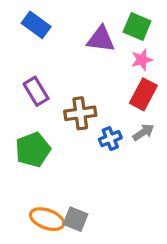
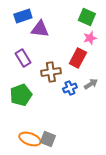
blue rectangle: (36, 25) -> (23, 16), turned -54
purple triangle: (101, 39) -> (40, 29), moved
red rectangle: (143, 94) -> (78, 58), moved

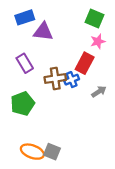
blue cross: (70, 88) -> (72, 80), moved

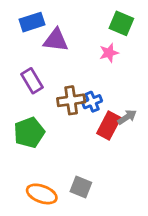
pink star: (98, 41) -> (109, 53), moved
red rectangle: (85, 63) -> (109, 125), moved
gray square: (52, 152) -> (81, 187), moved

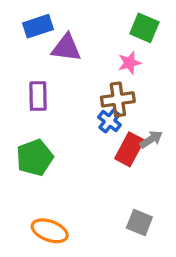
purple rectangle: (32, 81) -> (38, 96), turned 30
brown cross: (71, 100) -> (118, 99), moved
blue cross: (92, 102) -> (110, 121), turned -30
gray square: (81, 187) -> (139, 222), moved

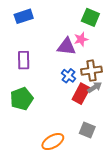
purple triangle: (66, 48) -> (66, 47), moved
brown cross: (118, 99) -> (91, 71), moved
gray square: (139, 222) -> (87, 130), moved
orange ellipse: (50, 231) -> (53, 142), moved, turned -50

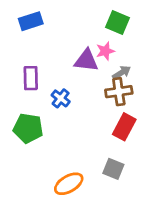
blue cross: (69, 76) -> (61, 98), moved
gray arrow: (95, 87) -> (122, 73), moved
red rectangle: (81, 94) -> (124, 127), moved
green pentagon: (22, 99) -> (28, 128), turned 30

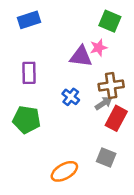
gray arrow: (122, 73) -> (104, 103), moved
blue cross: (61, 98) -> (71, 97), moved

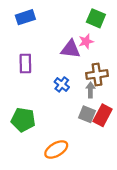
gray arrow: (104, 103) -> (90, 90), turned -56
red rectangle: (116, 118) -> (103, 115), moved
green pentagon: (26, 120) -> (23, 120), moved
gray square: (106, 158) -> (87, 114), moved

